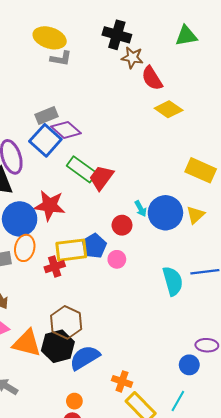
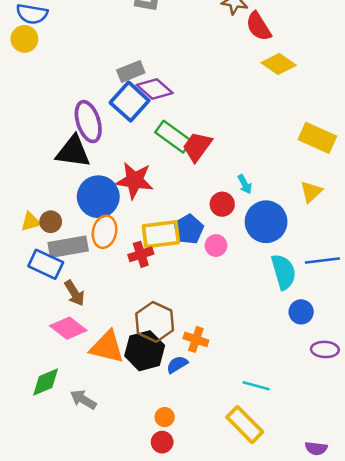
blue circle: (165, 213) -> (266, 222), moved
blue semicircle: (85, 358) -> (177, 364), size x0.6
blue circle: (189, 365) -> (301, 312), moved
orange cross: (122, 381) -> (196, 339), moved
cyan line: (178, 401) -> (256, 386), moved, turned 75

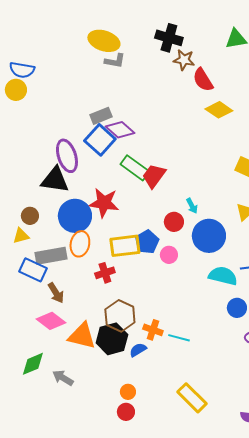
brown circle: (51, 222) -> (30, 216), moved
red cross: (141, 254) -> (105, 273), moved
cyan semicircle: (284, 272) -> (223, 276), turned -60
cyan line: (256, 386) -> (179, 338), moved

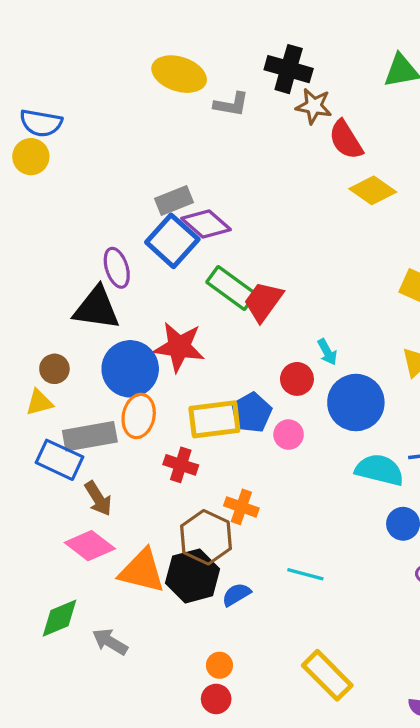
gray L-shape: (115, 61) -> (231, 104), moved
purple ellipse: (67, 156) -> (117, 268), size x0.7
red cross: (105, 273) -> (181, 465), turned 36
orange cross: (153, 330) -> (241, 507), moved

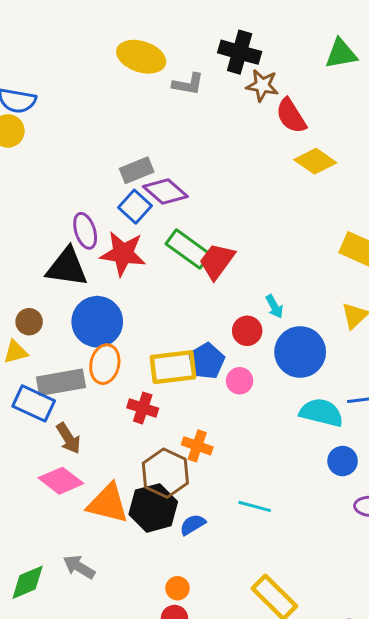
blue square: (172, 241) -> (135, 207), size x0.7
red star: (179, 347) -> (123, 254), moved
green diamond: (59, 618) -> (28, 582), moved

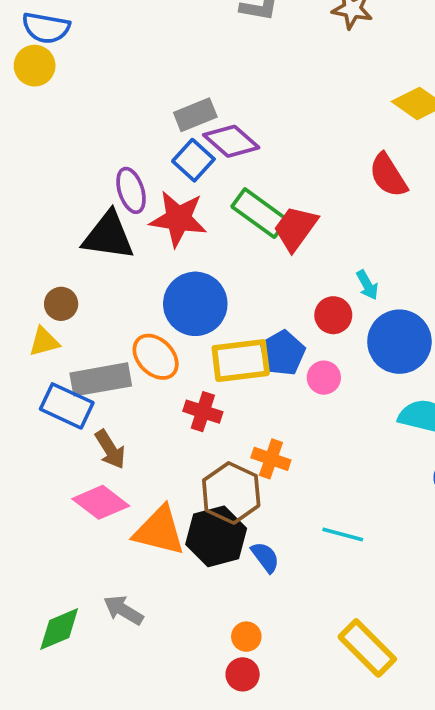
red semicircle: (291, 116) -> (388, 175), moved
blue circle: (97, 322) -> (195, 304), moved
orange ellipse: (105, 364) -> (156, 357), turned -57
blue semicircle: (193, 525) -> (265, 557), turned 84

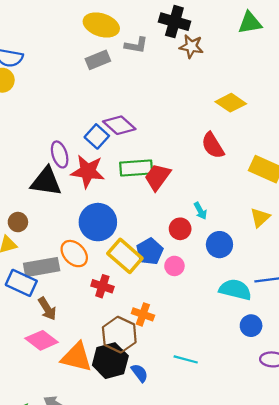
gray rectangle: (195, 115) -> (98, 60), moved
green rectangle: (260, 213) -> (136, 168), turned -40
blue circle: (399, 342) -> (219, 245), size x0.7
yellow rectangle: (241, 361) -> (125, 256), turned 48

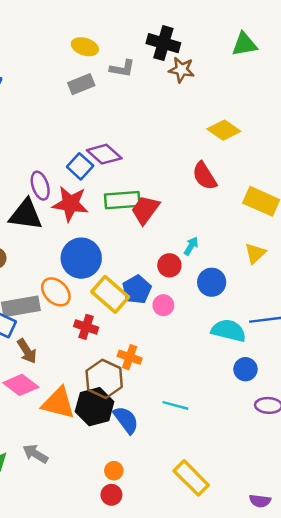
yellow ellipse: (101, 25) -> (85, 47), size x0.7
cyan arrow: (200, 211) -> (191, 246), turned -120
blue semicircle: (140, 373) -> (126, 420), size x1.4

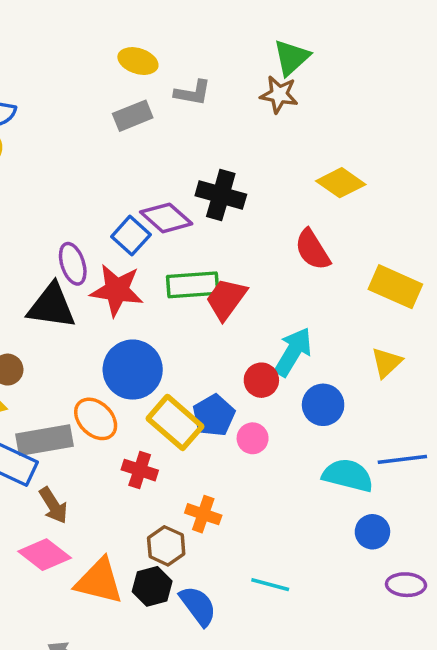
black cross: (163, 43) -> (221, 195), moved
green triangle: (244, 44) -> (291, 57), moved, turned -32
cyan arrow: (191, 246) -> (293, 352), size x1.8
brown hexagon: (104, 379) -> (166, 546), size x0.7
black hexagon: (95, 407) -> (152, 586), size x0.7

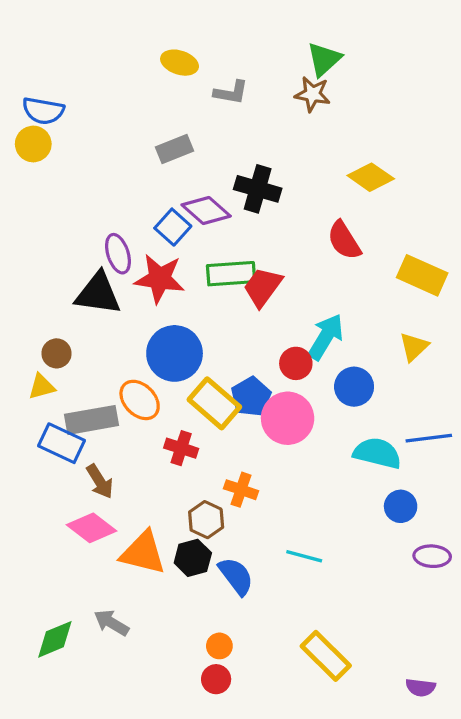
gray rectangle: (133, 116) -> (175, 149), moved
pink circle: (253, 438) -> (288, 418), size x1.8

